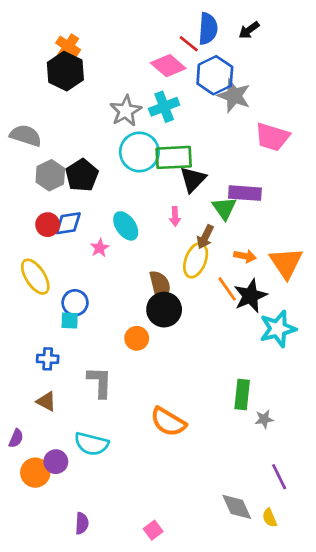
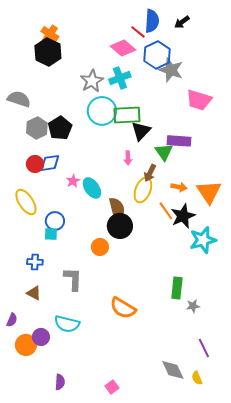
cyan ellipse: (126, 226) -> (92, 188), moved

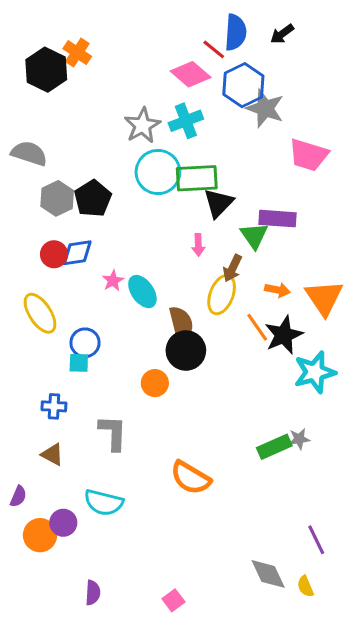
black hexagon: (48, 52) -> (46, 70), moved
green rectangle: (177, 288) -> (274, 447), turned 60
gray star: (193, 306) -> (299, 439), moved

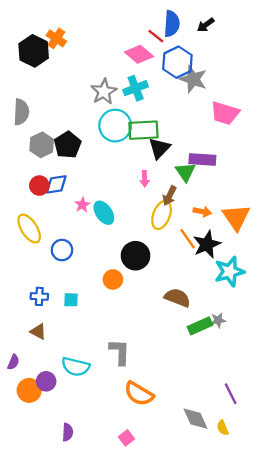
gray semicircle: (29, 153) -> (21, 112), turned 75
brown semicircle: (181, 324) -> (177, 298), moved, turned -55
cyan square: (79, 363) -> (71, 300), moved
gray L-shape: (113, 433) -> (120, 352), moved
orange semicircle: (191, 478) -> (139, 394), moved

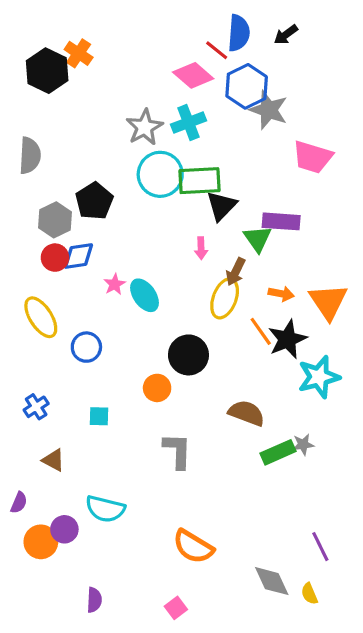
gray hexagon: (42, 145) -> (55, 220), moved
blue cross: (39, 296) -> (36, 407), moved, turned -36
gray L-shape: (120, 352) -> (177, 451), moved

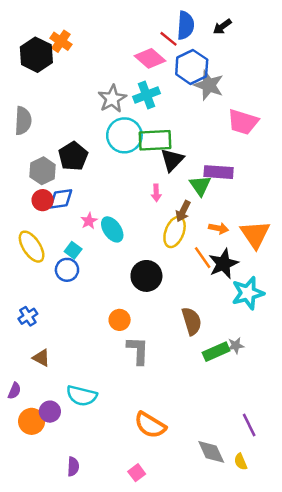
orange circle: (157, 388) -> (120, 320), moved
brown semicircle: (247, 413) -> (192, 321), turned 52
cyan square: (99, 416) -> (73, 250), moved, turned 35

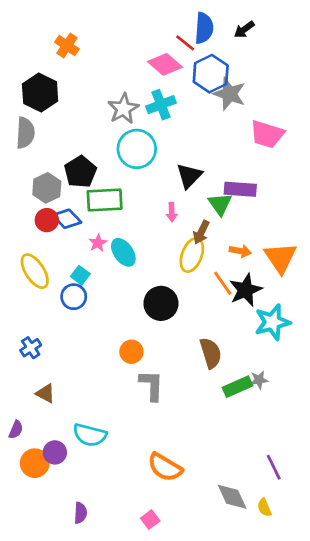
black hexagon: (36, 55) -> (40, 93), moved
green rectangle: (155, 140) -> (105, 200), moved
blue diamond: (61, 199) -> (67, 219), turned 55

